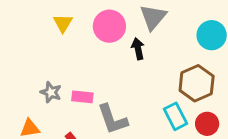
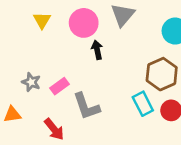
black arrow: (138, 49) -> (97, 50), moved
pink rectangle: (82, 97) -> (59, 86), turned -42

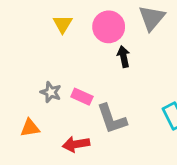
pink rectangle: (59, 86) -> (82, 97), turned 60
red arrow: (54, 129) -> (76, 144), turned 120

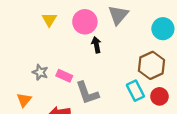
orange triangle: (30, 128) -> (24, 100), turned -42

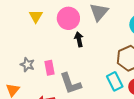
pink rectangle: (64, 76) -> (49, 68), turned 56

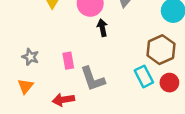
gray star: (27, 65) -> (30, 57), moved

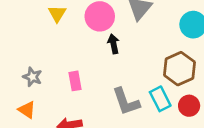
gray L-shape: (93, 79) -> (126, 102), moved
orange triangle: (26, 86) -> (27, 110), turned -35

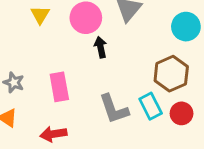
pink rectangle: (75, 81) -> (59, 87), size x1.4

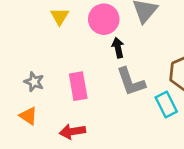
gray L-shape: (114, 109) -> (131, 82), moved

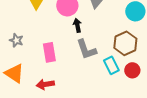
gray star: (34, 82) -> (16, 40), moved
orange triangle: (28, 116) -> (14, 73), size x1.5

